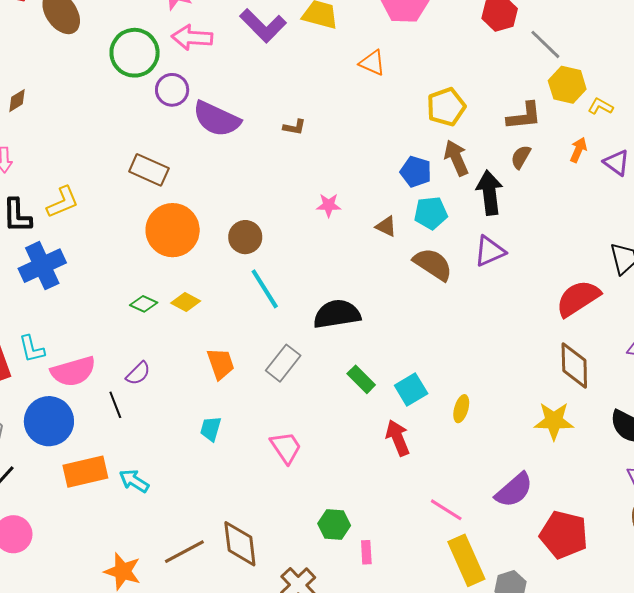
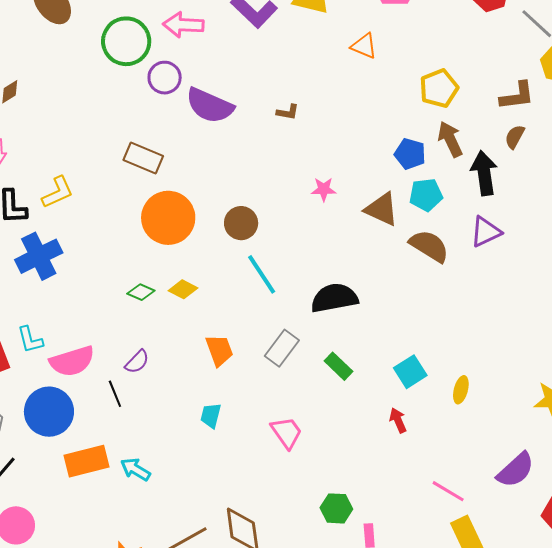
brown triangle: (386, 226) -> (382, 209), size x1.6
green rectangle: (361, 379) -> (338, 366), moved
red arrow: (398, 438) -> (398, 420), size x0.7

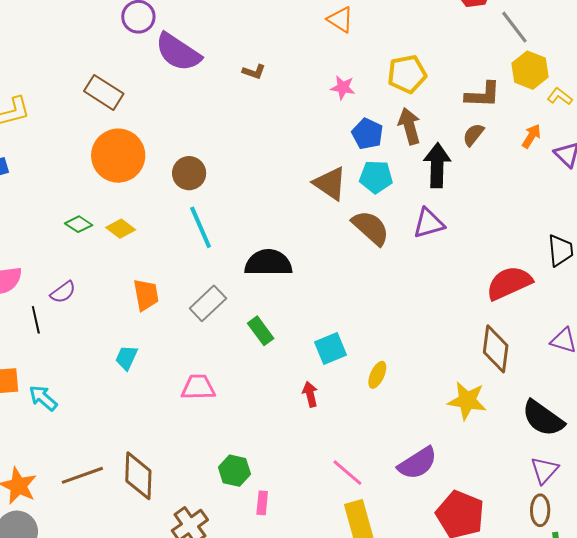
pink star: (324, 189) -> (343, 88), moved
pink trapezoid: (286, 432) -> (198, 387), turned -66

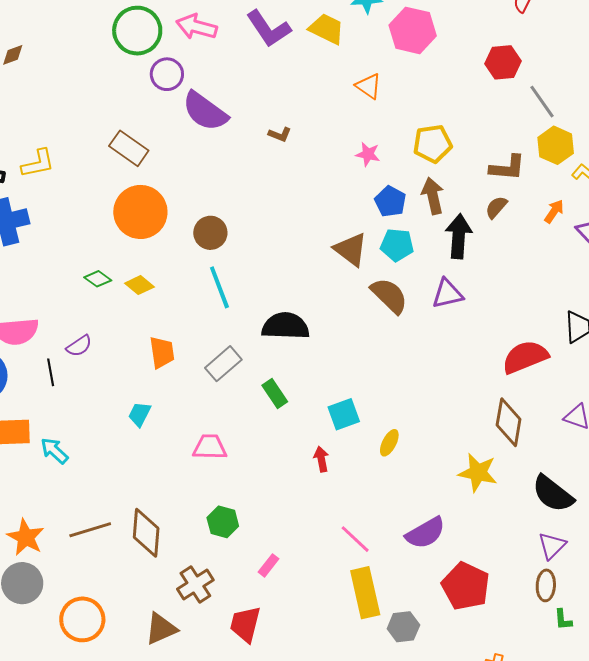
green hexagon: (234, 471) -> (223, 522), moved
pink rectangle: (262, 503) -> (269, 565), turned 30

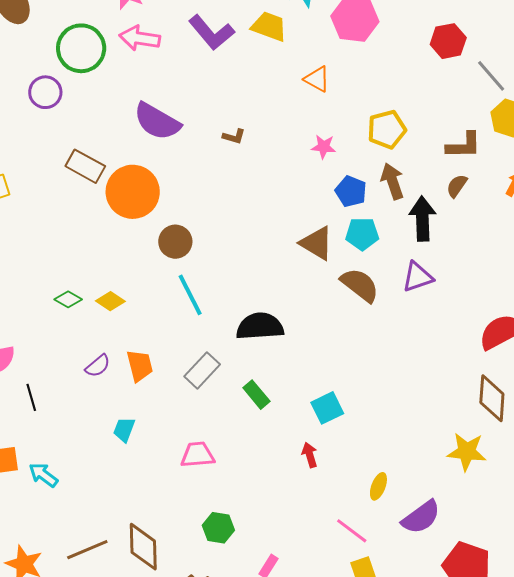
purple circle: (167, 74) -> (45, 92), moved
orange circle: (140, 212) -> (133, 192), moved
purple semicircle: (79, 346) -> (98, 366), moved
yellow ellipse: (389, 443) -> (378, 486), moved

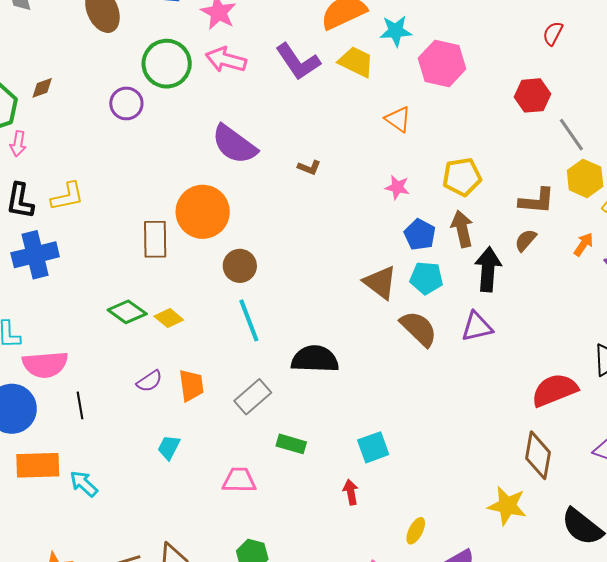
brown rectangle: (85, 166) -> (155, 239), moved, turned 54
green diamond: (68, 299) -> (127, 312), size x1.4
green rectangle: (256, 395) -> (291, 444), moved, turned -40

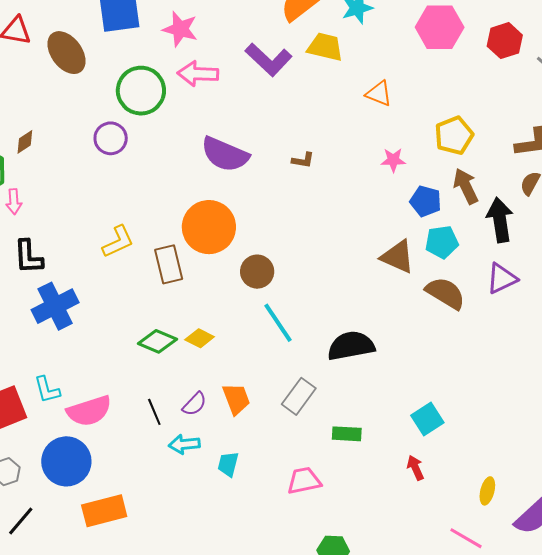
pink hexagon: (442, 64) -> (440, 27), moved
yellow L-shape: (67, 196) -> (118, 242), moved
black line: (80, 405) -> (154, 412), moved
cyan arrow: (84, 484) -> (184, 444), moved, turned -36

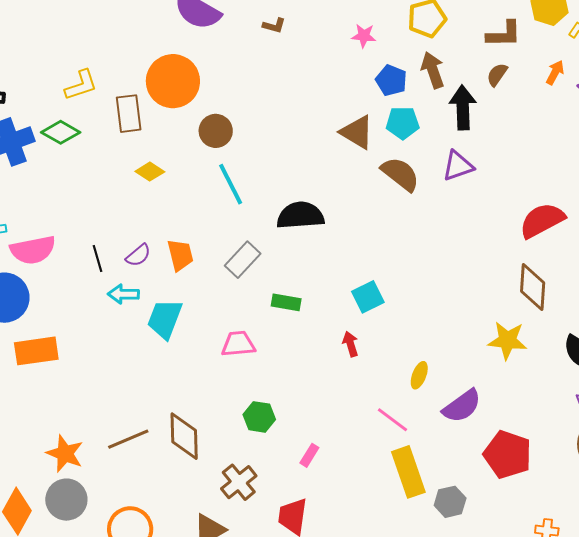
yellow diamond: (200, 338) -> (150, 172), moved
green diamond: (157, 341) -> (61, 132), moved
cyan trapezoid: (228, 464) -> (165, 319), size x1.6

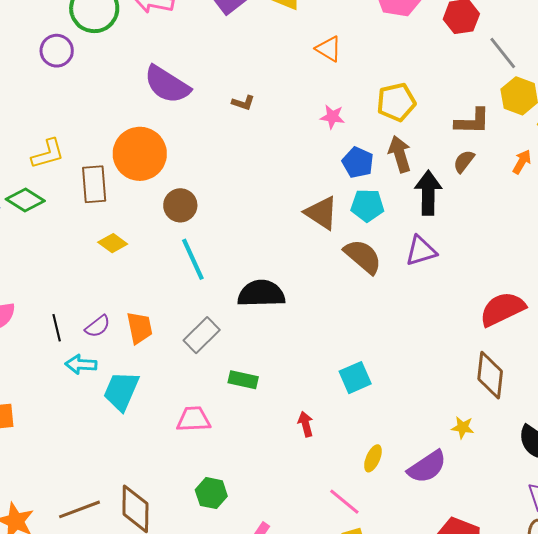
cyan square: (368, 297) -> (355, 378), moved
yellow star: (507, 340) -> (463, 427), size x0.6
purple semicircle: (462, 406) -> (427, 467), moved

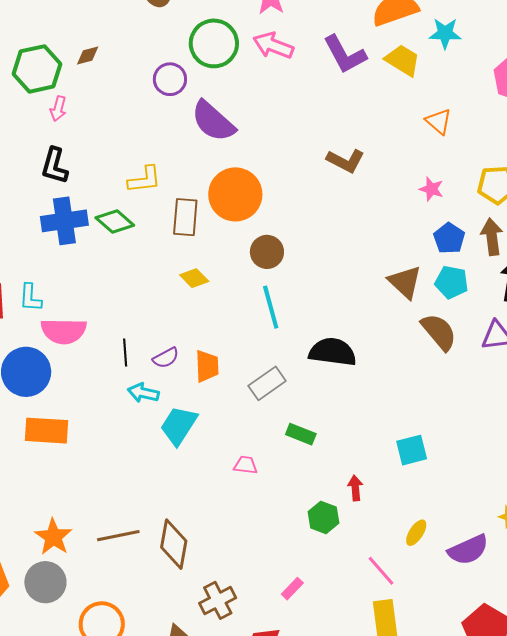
purple semicircle: (167, 85) -> (213, 121), moved
brown L-shape: (243, 103) -> (346, 161), size x1.6
pink trapezoid: (194, 419) -> (245, 465), size x0.7
green hexagon: (211, 493) -> (323, 517), moved

